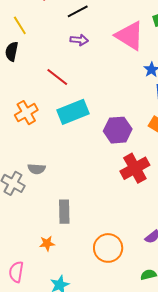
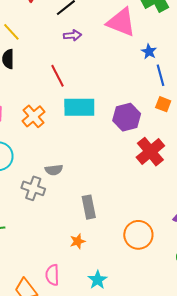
red line: (57, 77) -> (58, 76), turned 35
cyan rectangle: (73, 112) -> (79, 107), turned 32

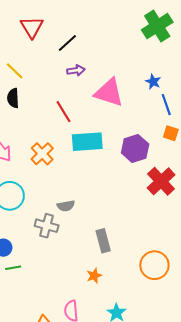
pink triangle: (121, 22) -> (109, 93), moved

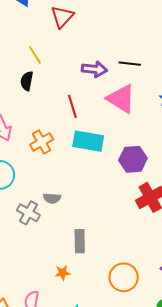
black line: (67, 43) -> (130, 64), moved, turned 35
purple arrow: (76, 70) -> (94, 69), size x1.4

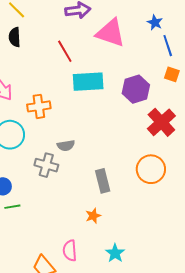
orange cross: (42, 142) -> (39, 106), moved, turned 35
orange circle: (124, 277) -> (151, 169), moved

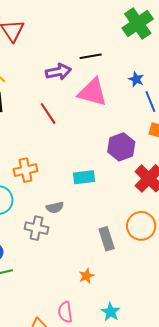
cyan rectangle: (88, 82) -> (84, 177), moved, size x0.7
gray rectangle: (103, 181) -> (107, 239), moved

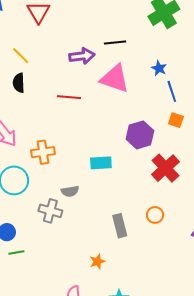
red line: (48, 114) -> (69, 97), turned -55
orange circle: (141, 226) -> (155, 215), size x0.6

